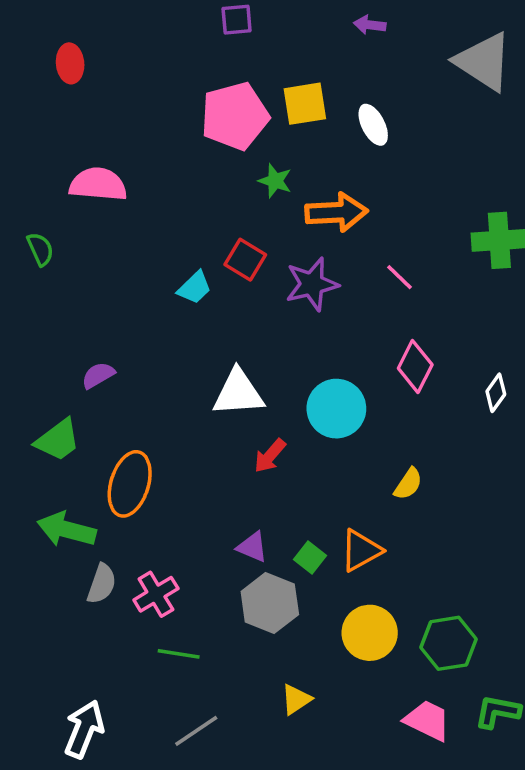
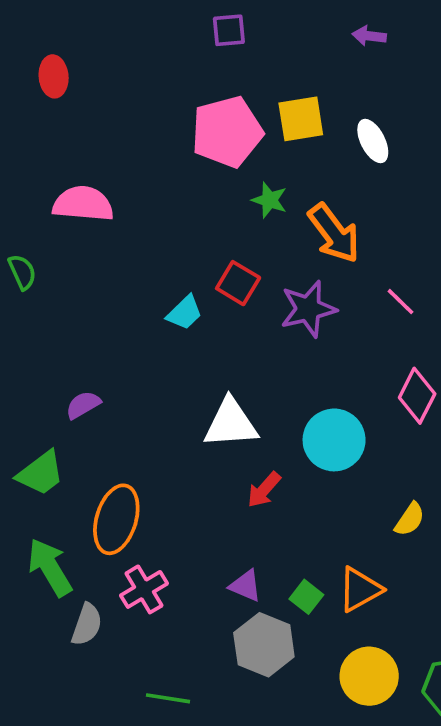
orange arrow: (336, 212) -> (334, 233), turned 56
green arrow: (67, 529) -> (50, 567), turned 44
pink cross: (156, 594) -> (144, 589), moved

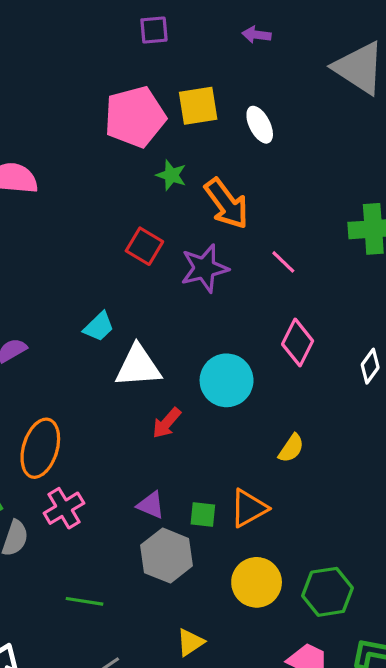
purple square: (229, 30) -> (154, 30), moved
cyan trapezoid: (185, 313) -> (99, 327), moved
green square: (306, 597) -> (203, 514), turned -32

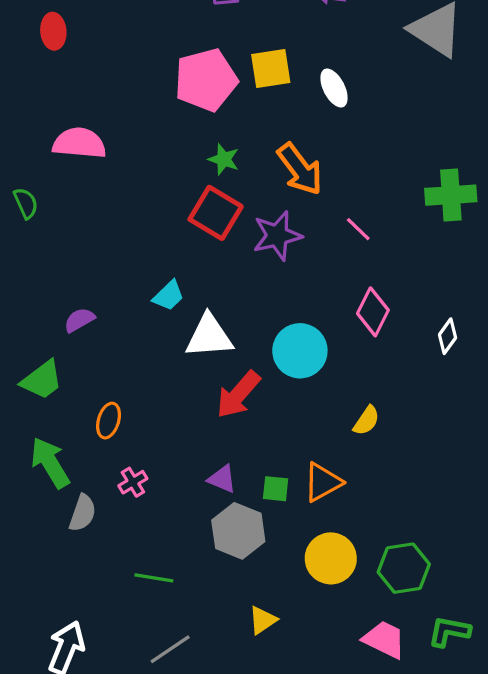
green star: (171, 175) -> (224, 159), moved
red square: (144, 246) -> (216, 213), size x1.4
red arrow: (167, 423) -> (238, 395), size x1.5
orange ellipse: (40, 448) -> (109, 421), size x0.6
pink cross: (64, 508) -> (133, 482), size x0.7

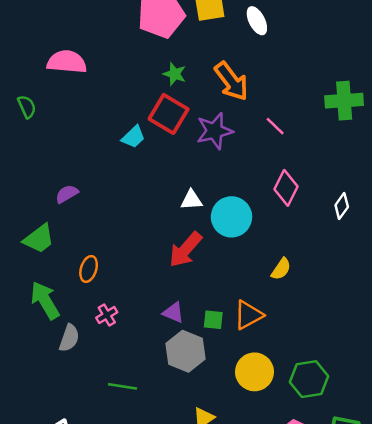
cyan trapezoid: (169, 296) -> (133, 137), moved
white triangle: (209, 336) -> (192, 200), moved, size x0.6

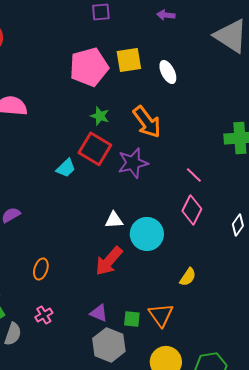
pink line: (275, 126) -> (194, 175), moved
orange ellipse: (89, 269) -> (41, 269), moved
orange triangle: (248, 315) -> (161, 315), turned -36

